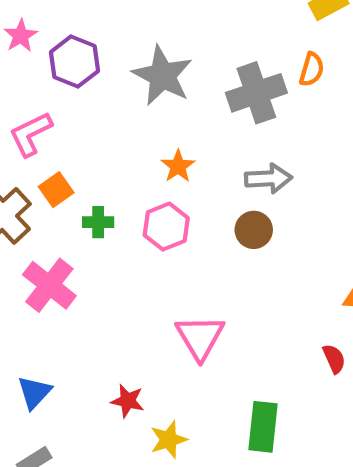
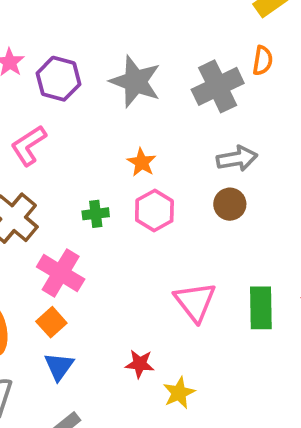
orange star: (178, 166) -> (142, 162), moved
orange square: (56, 190) -> (51, 322), moved
green rectangle: (263, 427) -> (261, 308), moved

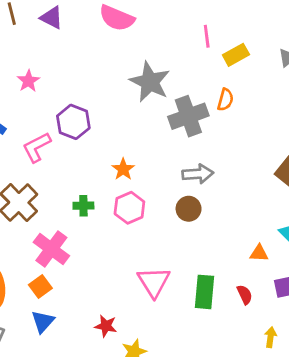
purple hexagon: (59, 79) -> (73, 122), moved
gray star: (135, 82) -> (150, 82), moved

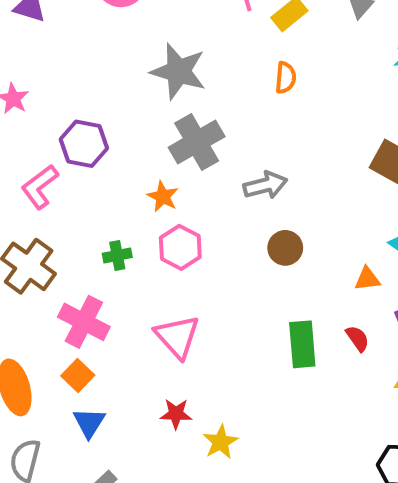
gray cross: (188, 116) -> (197, 142), moved
brown circle: (189, 209) -> (285, 248), moved
pink triangle: (154, 282) -> (177, 337), moved

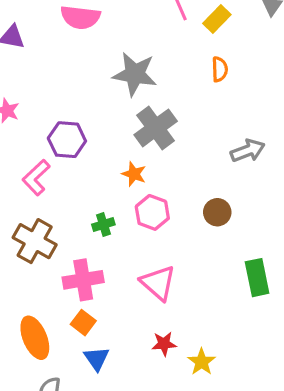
gray arrow: (265, 185) -> (248, 151), moved
brown circle: (285, 248) -> (217, 212), moved
pink cross: (84, 322) -> (83, 280), turned -30

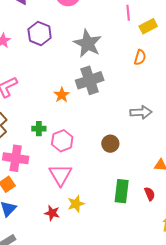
purple hexagon: (67, 140) -> (40, 33), moved
orange star: (134, 174) -> (62, 95), moved
pink hexagon: (152, 212) -> (62, 141), moved
yellow star: (202, 362) -> (76, 204), moved

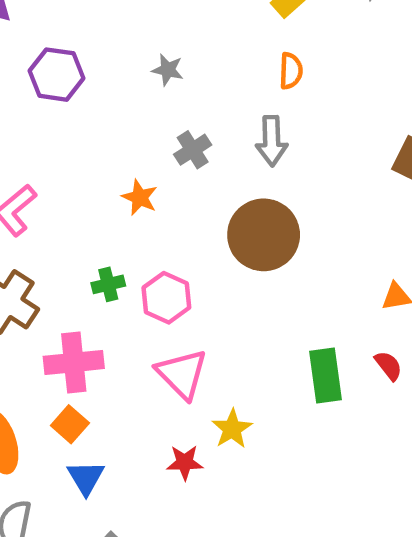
gray star: (88, 44) -> (168, 70), size x0.5
gray cross: (90, 80) -> (193, 150), size x0.6
gray arrow: (141, 112) -> (272, 141), moved, turned 105
brown circle: (110, 144) -> (264, 235), moved, size x1.8

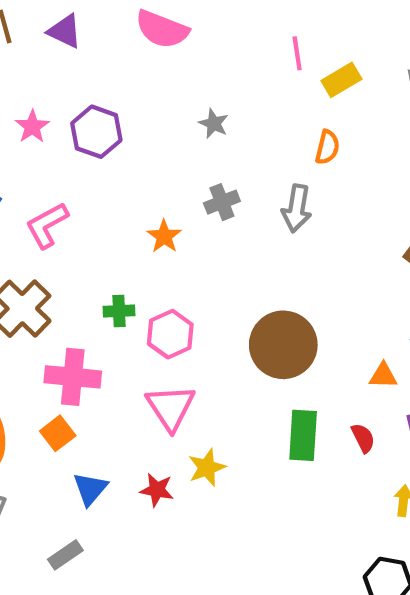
purple hexagon: (56, 75) -> (96, 132), moved
brown circle: (264, 235) -> (283, 345), moved
blue triangle: (86, 478) -> (90, 489), moved

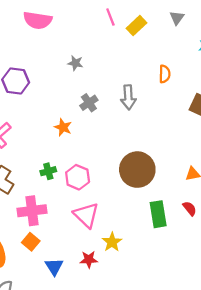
orange semicircle: (327, 147) -> (165, 74), moved

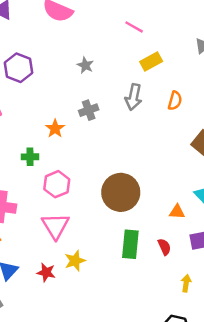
pink line: (110, 17) -> (134, 27), turned -54
yellow rectangle: (137, 26) -> (151, 61), moved
gray arrow: (128, 97) -> (134, 97), moved
green cross: (48, 171) -> (30, 157), moved

